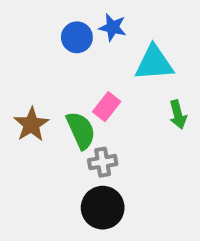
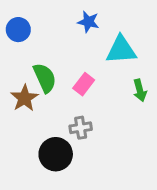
blue circle: (77, 37) -> (18, 30), moved
green semicircle: (81, 130) -> (45, 78), moved
black circle: (103, 208) -> (56, 154), moved

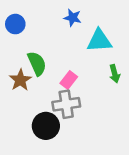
pink rectangle: (84, 84) -> (69, 80), moved
gray cross: (81, 128) -> (66, 104), size x1.5

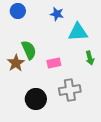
blue circle: (15, 24) -> (18, 11), moved
pink rectangle: (69, 80) -> (54, 63), turned 40
gray cross: (66, 104) -> (70, 90), moved

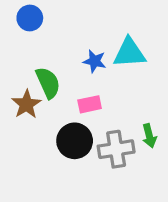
blue star: (57, 14) -> (95, 61), moved
green arrow: (90, 58) -> (149, 136), moved
black circle: (36, 99) -> (75, 141), moved

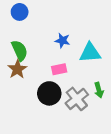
cyan triangle: (129, 53) -> (90, 53), moved
green semicircle: (48, 83) -> (20, 50), moved
gray cross: (116, 149) -> (77, 99), turned -30

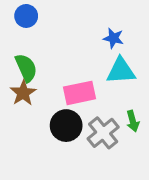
blue star: (62, 41) -> (113, 38), moved
pink rectangle: (59, 69) -> (79, 93), size x1.5

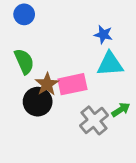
brown star: (23, 93) -> (47, 84), moved
green arrow: (133, 121) -> (121, 110), turned -108
black circle: (66, 126) -> (38, 102), moved

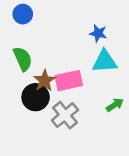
gray cross: (94, 120) -> (65, 115), moved

